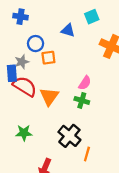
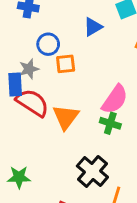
blue triangle: (68, 30) -> (93, 27), turned -48
pink semicircle: (85, 83) -> (115, 99), size x1.5
green star: (24, 133) -> (19, 177), moved

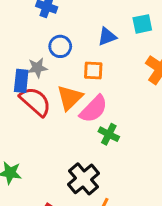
orange square: (66, 64) -> (93, 71), moved
pink semicircle: (115, 99) -> (94, 109), moved
orange triangle: (66, 117) -> (70, 98), moved

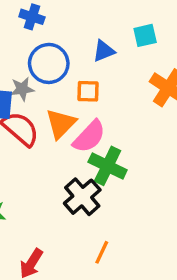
blue circle: (60, 46) -> (49, 63), size x1.5
green cross: (109, 134) -> (108, 166), size x1.5
black cross: (83, 179) -> (82, 197), moved

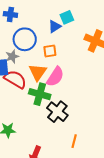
cyan square: (145, 35) -> (67, 17), moved
green cross: (108, 166) -> (40, 94), moved

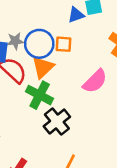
blue circle: (25, 39) -> (39, 44), moved
pink semicircle: (55, 77) -> (95, 81), moved

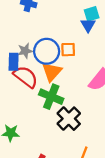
blue triangle: (76, 15) -> (88, 25), moved, turned -35

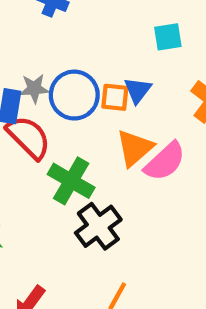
blue triangle: (88, 25) -> (138, 90), moved
orange triangle: (52, 72) -> (135, 148), moved

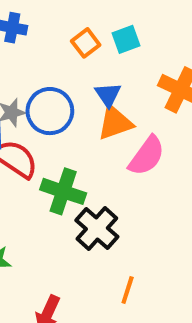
orange square: (115, 97) -> (86, 43), moved, turned -32
orange triangle: (135, 148) -> (115, 123), moved, turned 33

